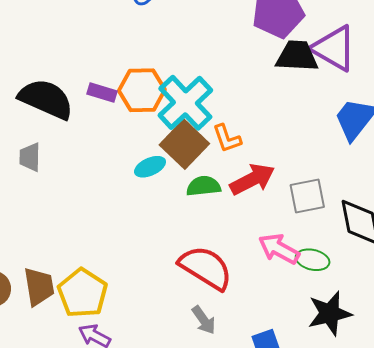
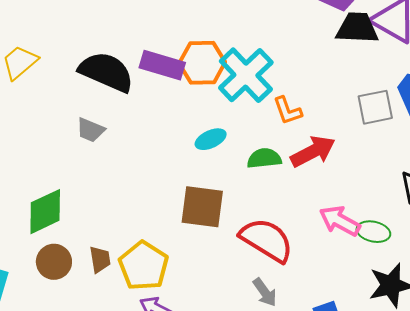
purple rectangle: (102, 92) -> (162, 65), size x1.5
brown square: (184, 144) -> (202, 207), moved, turned -36
gray trapezoid: (30, 157) -> (90, 130), turned -68
gray square: (307, 196) -> (375, 107), moved
brown trapezoid: (39, 287) -> (100, 259), size x0.7

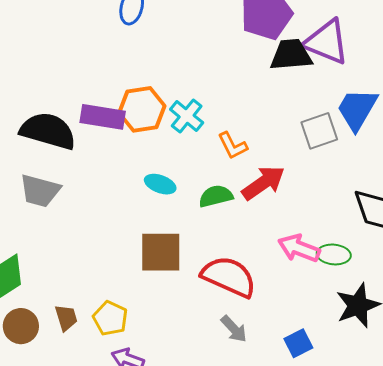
cyan cross: (246, 75) -> (187, 116), size x0.6
gray trapezoid: (90, 130) -> (40, 191), size x1.4
cyan ellipse: (211, 139) -> (160, 184), turned 52
yellow pentagon: (144, 266) -> (110, 318), size x0.7

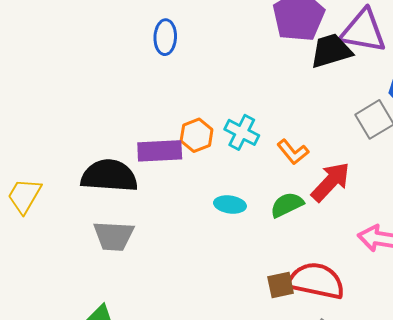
orange hexagon: (142, 109) -> (197, 135), size x0.7
brown square: (161, 252) -> (281, 285), moved, size x0.6

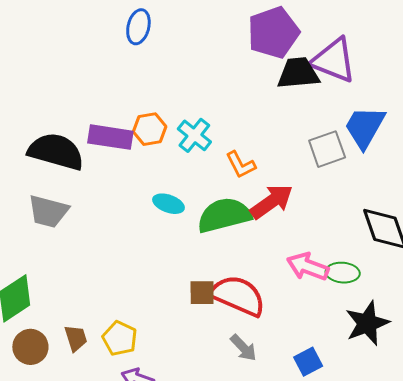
green semicircle: (287, 205) -> (224, 215), size x1.6

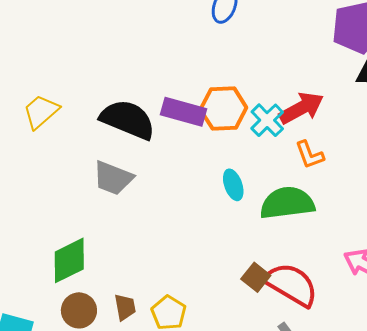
orange hexagon: (150, 129) -> (223, 109), size x1.4
red arrow: (272, 202) -> (301, 108), moved
cyan ellipse: (168, 204) -> (233, 185), turned 44
brown square: (202, 293) -> (256, 277), turned 32

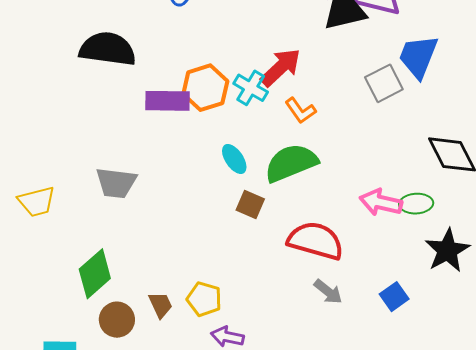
yellow trapezoid: (41, 112) -> (37, 202), moved, turned -138
black semicircle: (128, 120) -> (108, 49), moved
brown square: (256, 277) -> (250, 205), moved

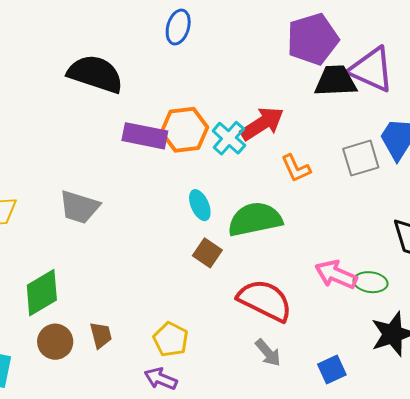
orange L-shape: (300, 111) -> (296, 168), moved
yellow pentagon: (204, 299) -> (171, 339), moved

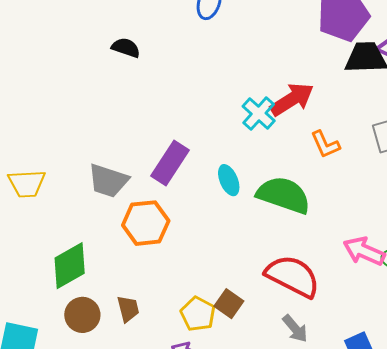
black semicircle: (95, 74) -> (126, 48), size x0.5
orange hexagon: (184, 130) -> (146, 223), moved
purple rectangle: (145, 136) -> (170, 163), moved, turned -69
green semicircle: (255, 219) -> (284, 195), turned 30
brown square: (207, 253) -> (229, 304), moved

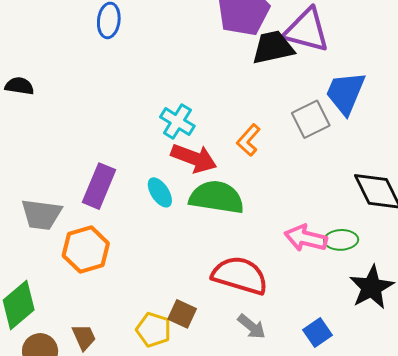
black semicircle: (126, 48) -> (19, 86), moved
red arrow: (292, 99) -> (194, 158), moved, turned 63
orange L-shape: (325, 144) -> (248, 140), turned 76

